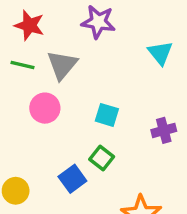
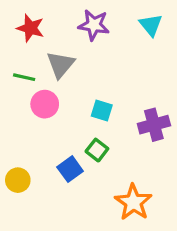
cyan triangle: (160, 53) -> (151, 25), moved
green line: (22, 65) -> (24, 77), moved
purple cross: (164, 130) -> (154, 125), size x1.4

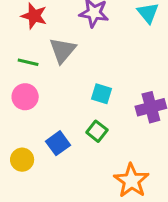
pink circle: (45, 104) -> (25, 97), moved
blue square: (70, 169) -> (58, 143), moved

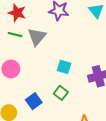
green line: (28, 62) -> (15, 35), moved

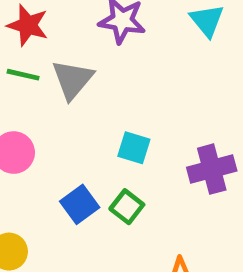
blue square: (34, 101) -> (80, 204), moved

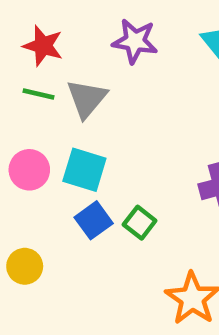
cyan square: (134, 148) -> (84, 170), moved, size x1.4

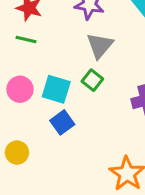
gray triangle: (87, 99) -> (100, 46), moved
green square: (140, 223) -> (92, 80), moved

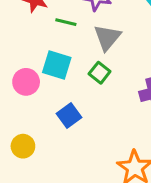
green line: (26, 40) -> (66, 22), moved
cyan square: (56, 89) -> (57, 65), moved

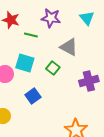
gray triangle: (107, 37) -> (69, 47), moved, turned -42

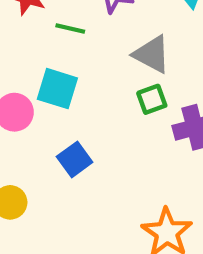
green square: (53, 68) -> (152, 99), moved, turned 32

